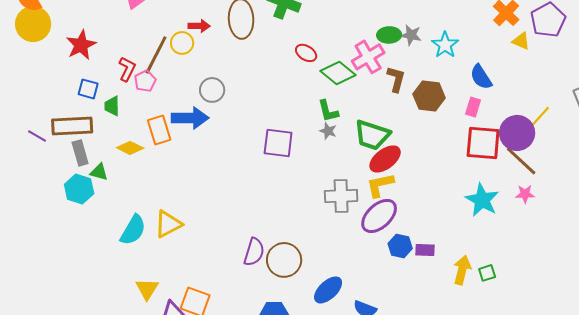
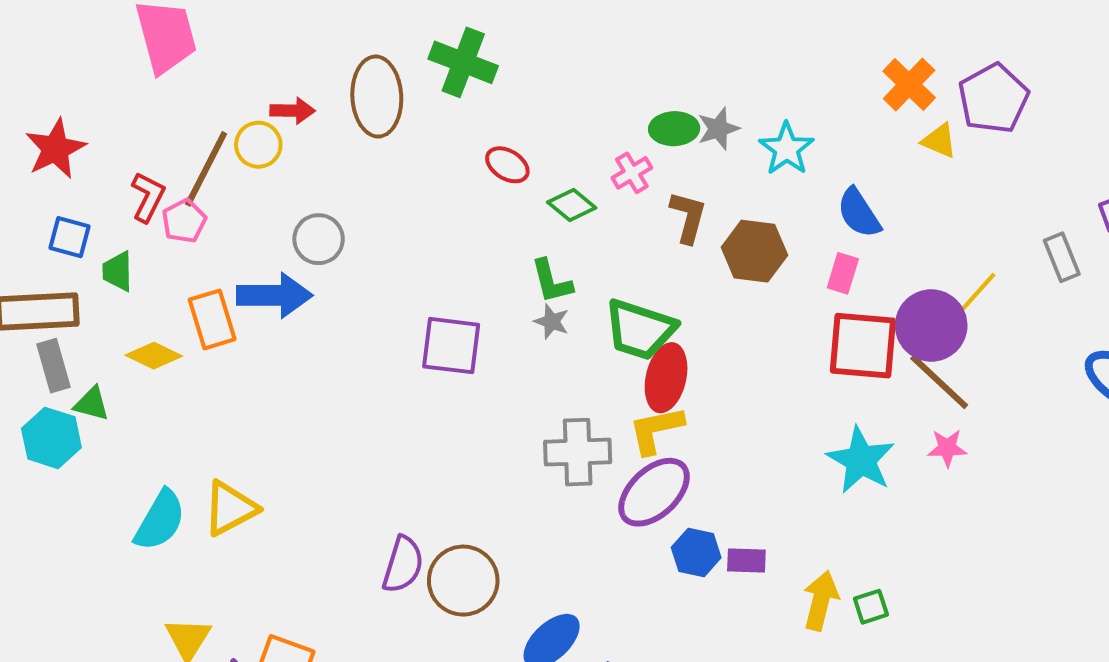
gray star: (411, 35) -> (718, 129), turned -30
pink cross: (368, 57) -> (632, 173), size x0.6
green diamond: (338, 73) -> (572, 205), size x0.7
red ellipse: (385, 159) -> (666, 378), turned -40

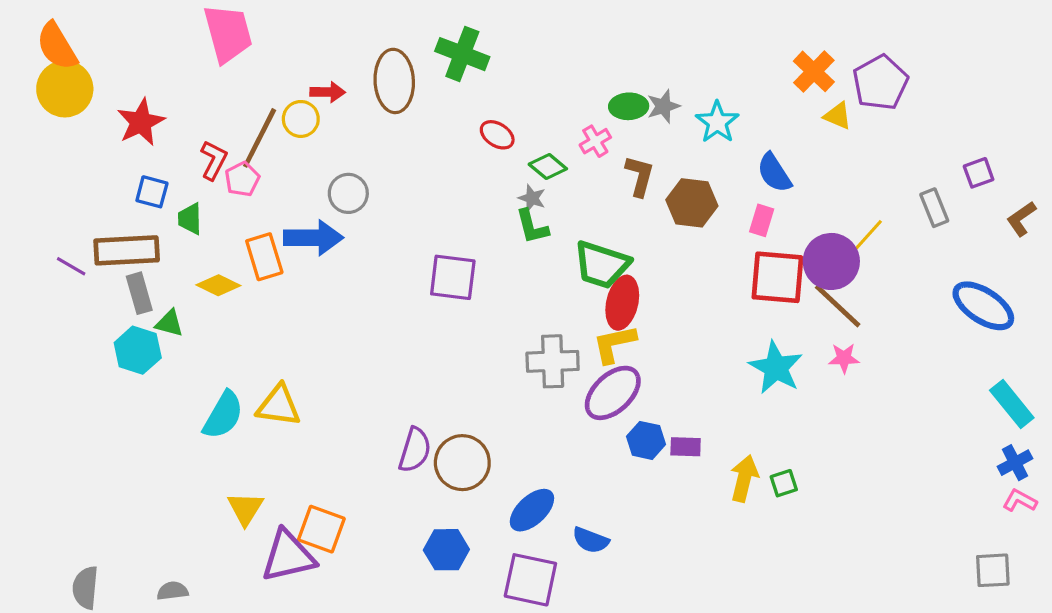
gray star: (552, 321) -> (532, 198), moved
yellow triangle: (230, 508) -> (279, 406), turned 36

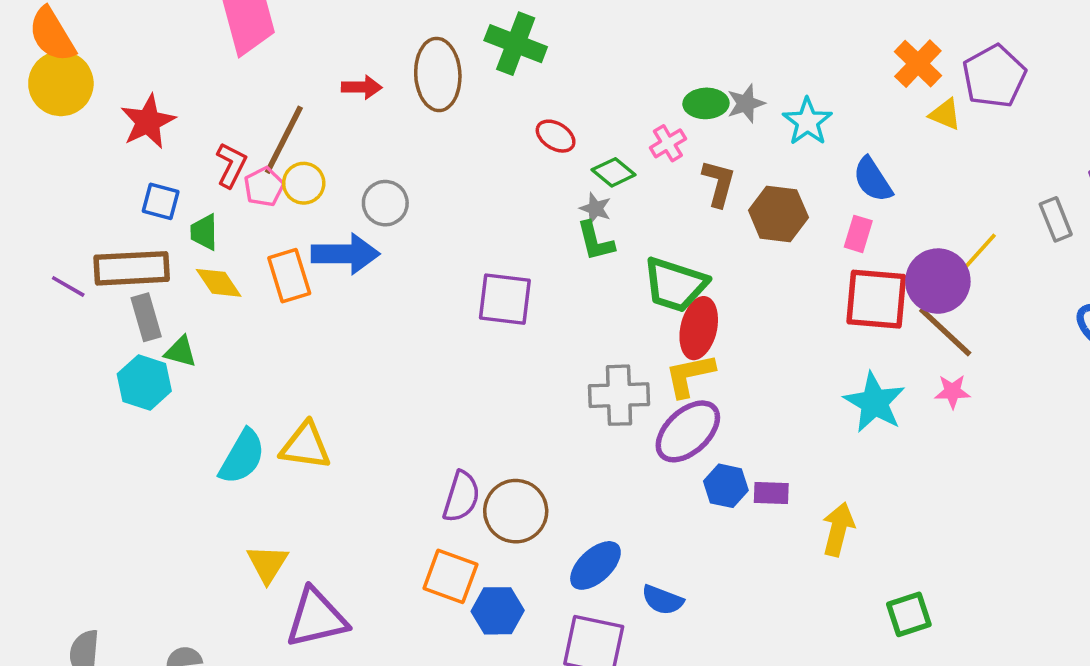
yellow circle: (301, 119) -> (304, 183), moved
yellow diamond: (218, 285) -> (219, 283), moved, turned 30
green square: (784, 483) -> (909, 614), moved, size x1.4
orange square: (321, 529) -> (450, 576), moved

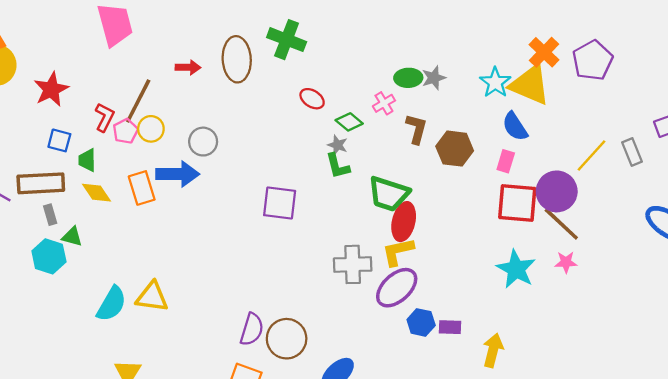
yellow triangle: (945, 114) -> (530, 85), moved, size x2.0
cyan star: (807, 122) -> (495, 82), moved
yellow line: (974, 257) -> (591, 155), moved
gray rectangle: (146, 317) -> (50, 215), size x0.7

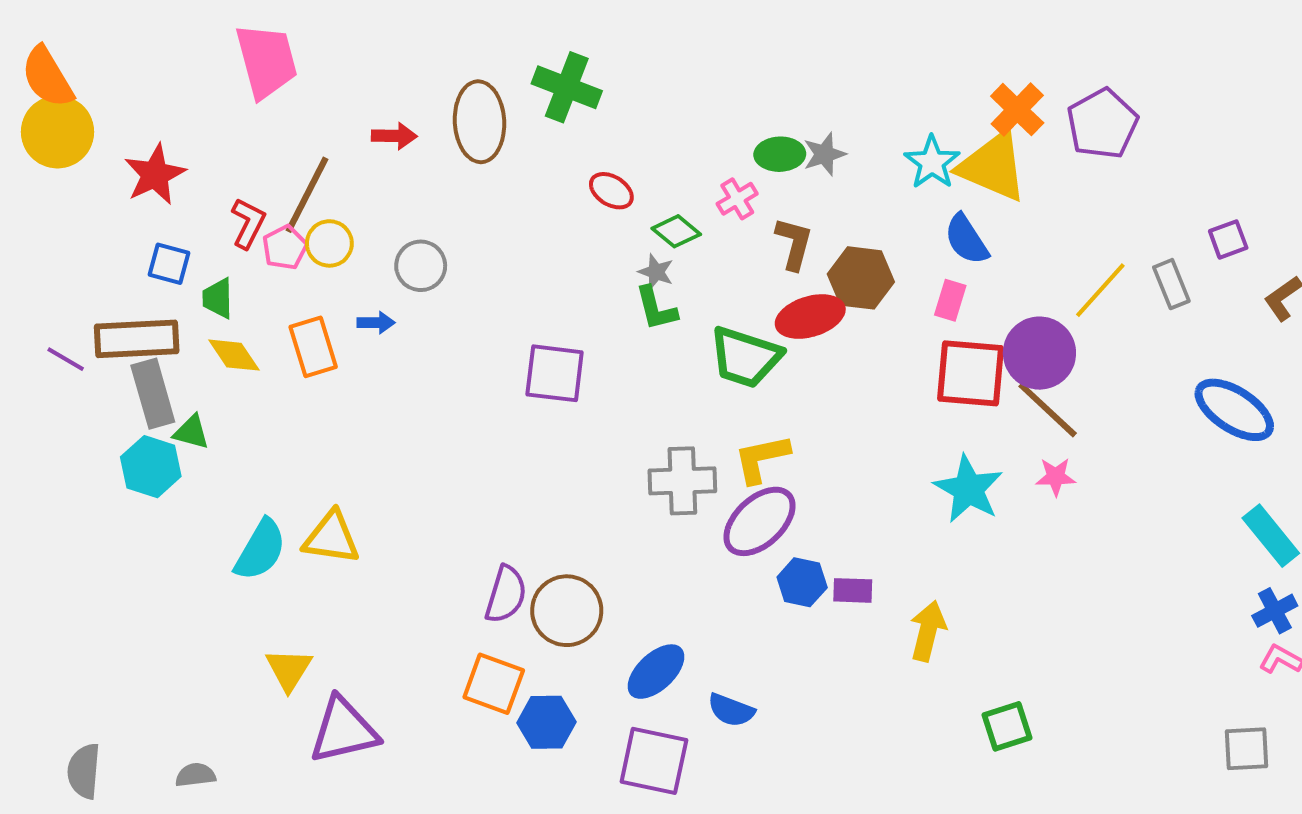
blue arrow: (178, 174) -> (376, 323), size x0.5
gray rectangle: (50, 215) -> (153, 394), size x1.8
red ellipse: (404, 222) -> (810, 317), moved, turned 60

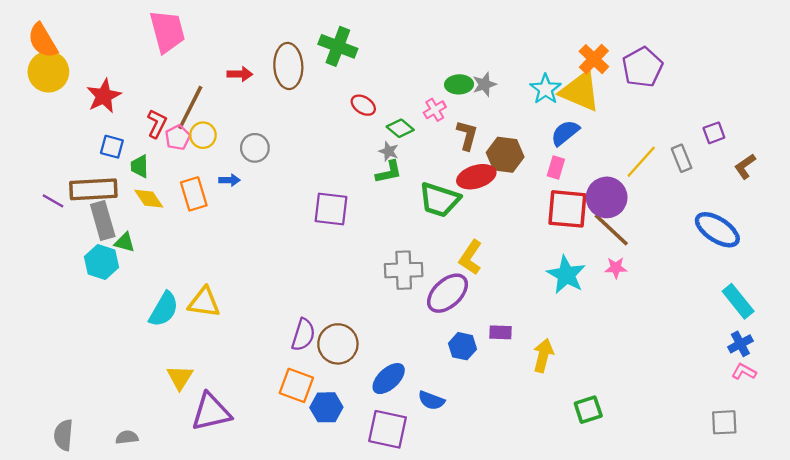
blue semicircle: (966, 239) -> (565, 133), turned 84
green L-shape: (656, 308) -> (389, 172), turned -88
yellow L-shape: (762, 459) -> (471, 257), moved, turned -44
blue hexagon: (802, 582) -> (462, 346), moved

